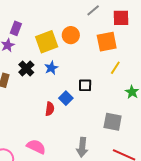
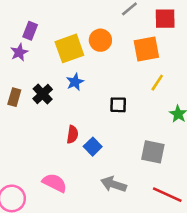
black cross: (26, 69) -> (43, 94), moved
blue square: (66, 98) -> (93, 147), moved
gray arrow: (82, 147) -> (114, 184), turned 102

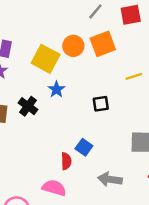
yellow square: (69, 48) -> (46, 59), turned -32
orange square: (146, 49) -> (103, 44), moved
yellow line: (157, 83) -> (134, 76), turned 49
red semicircle: (72, 134) -> (66, 161), moved

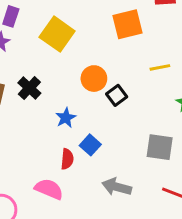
orange circle: (73, 46) -> (94, 79), moved
blue star: (56, 89) -> (66, 118), moved
black square: (101, 104) -> (117, 95), turned -35

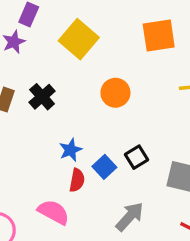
black square: (117, 95) -> (137, 157), moved
blue star: (66, 118) -> (71, 150), moved
gray arrow: (117, 187) -> (130, 217), turned 112

